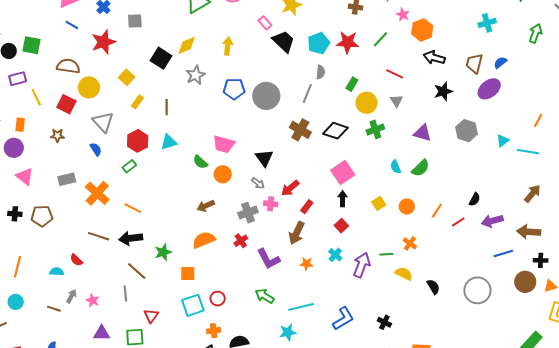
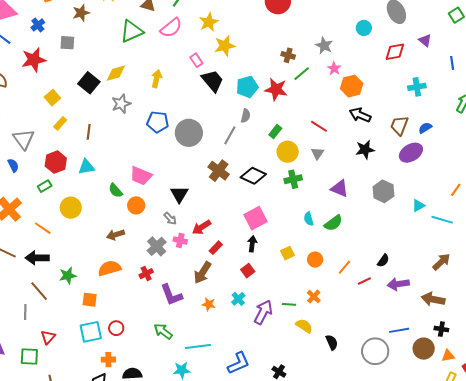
green line: (381, 39) -> (302, 74), moved
yellow circle: (89, 87) -> (71, 208), moved
gray cross: (248, 213) -> (157, 246), turned -30
blue line: (503, 254) -> (399, 330), moved

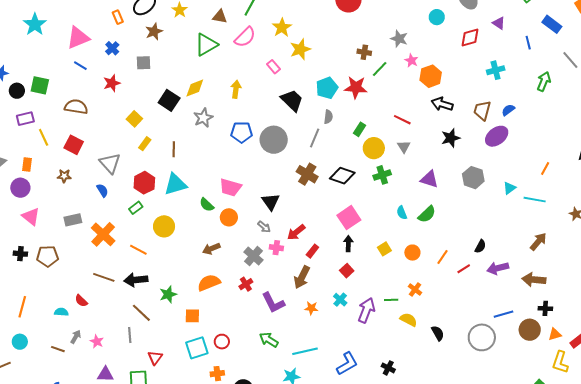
red star: (34, 60) -> (112, 83), size x0.7
black trapezoid: (213, 81) -> (292, 100), moved
cyan triangle: (86, 167) -> (175, 184), size x1.4

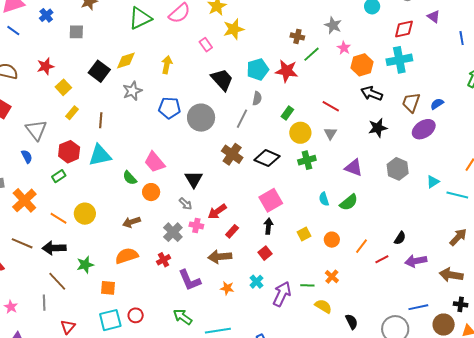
cyan cross: (496, 70) -> (399, 60), moved, size x1.4
red star: (112, 83) -> (45, 66), moved
pink trapezoid: (230, 187) -> (155, 162), turned 30
yellow circle: (164, 226) -> (85, 214), moved
brown arrow: (302, 277) -> (220, 257), turned 55

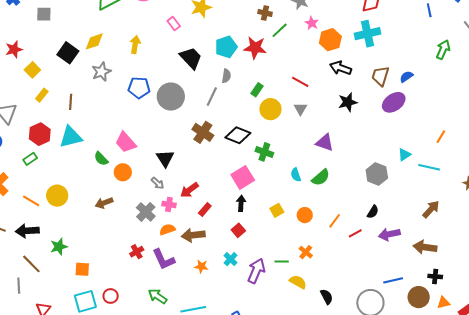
green cross: (307, 160) -> (264, 152), moved, turned 36
gray hexagon: (398, 169) -> (377, 174), moved
orange semicircle: (127, 256) -> (167, 229), moved, size x0.7
red cross: (164, 260) -> (137, 252), moved

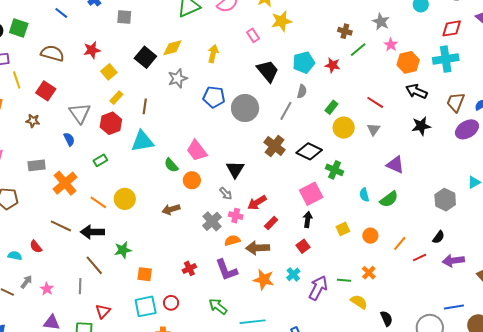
red star: (255, 48) -> (333, 65), size x0.7
red hexagon: (40, 134) -> (111, 123), moved
red cross: (137, 252) -> (189, 268), moved
orange star: (201, 266) -> (264, 280), size x1.5

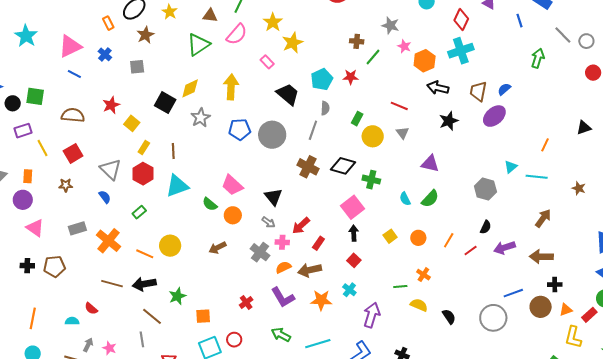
red diamond: (452, 28) -> (461, 19), turned -45
yellow arrow: (213, 54) -> (231, 87), size x1.4
red square: (46, 91) -> (73, 153), turned 36
purple arrow: (318, 288) -> (372, 315), moved

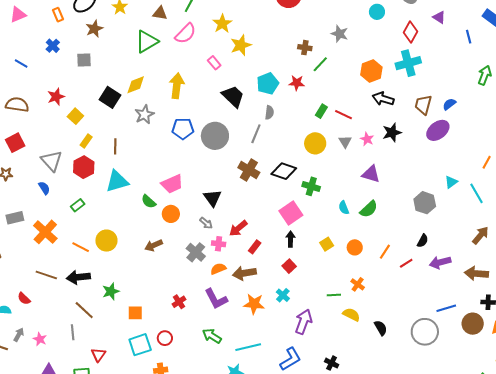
pink triangle: (70, 46) -> (18, 15), moved, size x0.7
pink star: (404, 46) -> (367, 139), moved
green rectangle: (357, 119) -> (321, 111), moved
cyan line: (537, 177) -> (476, 193), turned 50
pink trapezoid: (232, 185) -> (172, 184), turned -70

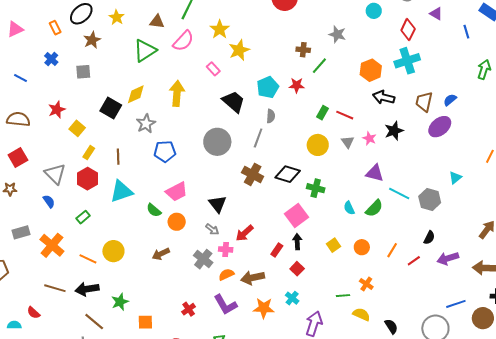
blue pentagon: (183, 129) -> (165, 151), moved
cyan line: (476, 193) -> (399, 194), moved, turned -30
red rectangle: (255, 247) -> (277, 250), moved

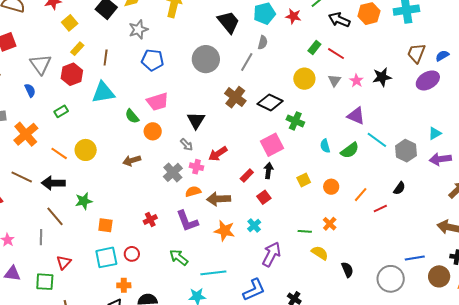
black arrow: (384, 97) -> (339, 20), moved
purple arrow: (448, 258) -> (440, 159), moved

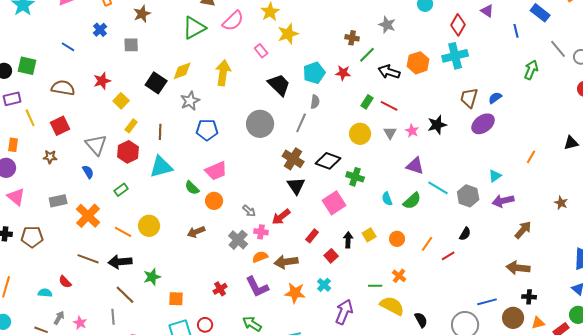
black triangle: (196, 120) -> (296, 186), moved
black arrow: (268, 171) -> (348, 240), moved
yellow semicircle: (320, 253) -> (392, 306), size x1.4

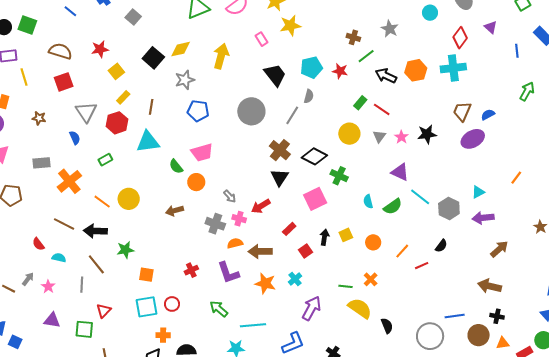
gray square: (131, 45) -> (133, 17), turned 35
red square: (60, 126) -> (64, 82), moved
gray cross: (238, 240) -> (215, 224), turned -30
cyan semicircle: (45, 293) -> (59, 258), moved

